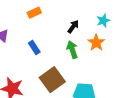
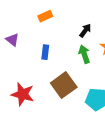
blue rectangle: (34, 48) -> (45, 52), turned 40

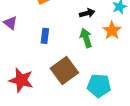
black arrow: (85, 31) -> (87, 13), turned 40

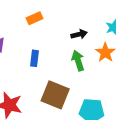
brown square: (64, 70) -> (55, 95), turned -32

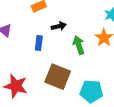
black arrow: (79, 34) -> (59, 26), moved

